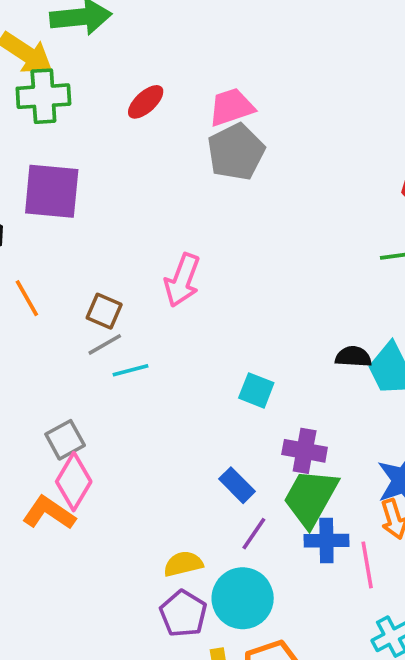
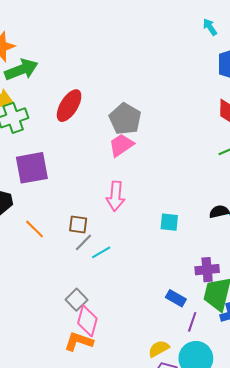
red ellipse: (146, 102) -> (69, 106), size x1.5
pink trapezoid: (231, 107) -> (121, 145), moved
cyan square: (256, 390) -> (169, 222), moved

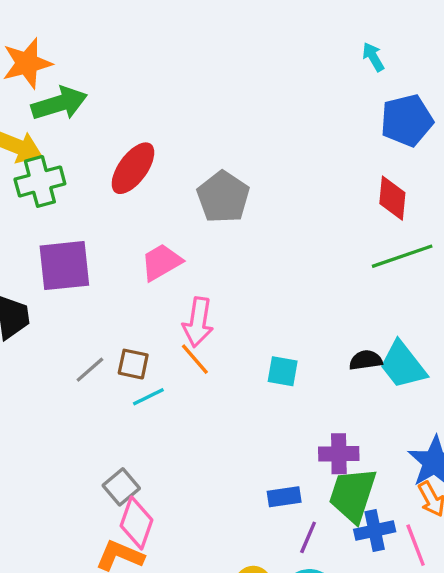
pink trapezoid: (121, 145) -> (161, 262), moved
orange line: (35, 229) -> (195, 359), moved
gray line: (83, 242) -> (90, 370), moved
cyan line: (101, 252) -> (148, 397), moved
blue rectangle: (176, 298) -> (284, 497), turned -42

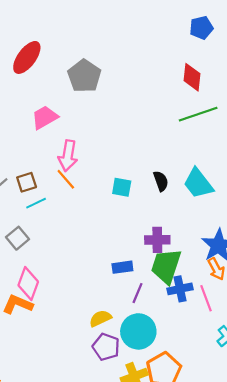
blue pentagon: (407, 120) -> (201, 28), size x0.7
black semicircle: (366, 360) -> (161, 181), moved, turned 78
brown square: (133, 364) -> (27, 182), turned -30
gray square: (121, 487) -> (18, 238), moved

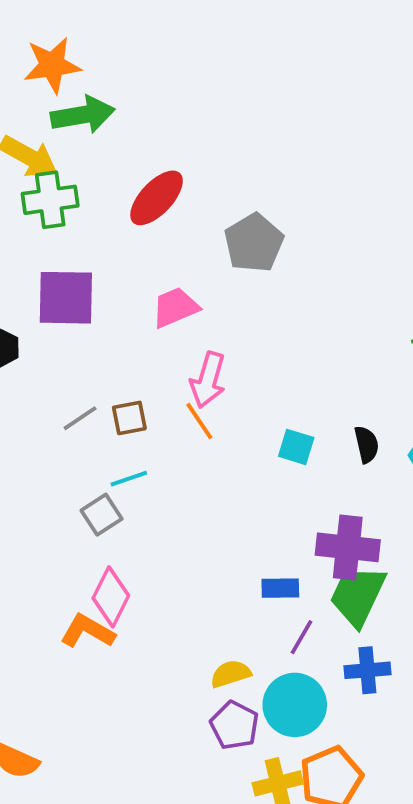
cyan line: (36, 203) -> (129, 479), moved
purple cross: (157, 240) -> (348, 547), size x1.4
blue cross: (180, 289) -> (367, 670), moved

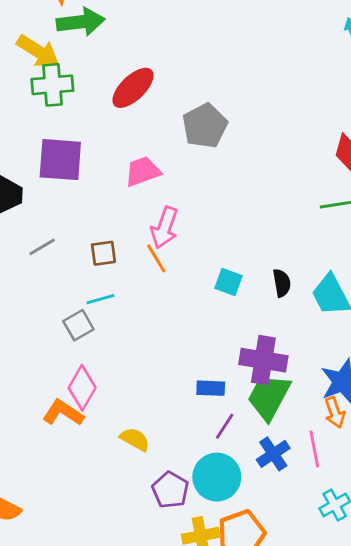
gray line: (80, 418) -> (42, 247), moved
blue cross: (367, 670) -> (273, 454), turned -32
yellow semicircle: (231, 674) -> (135, 439), moved, turned 44

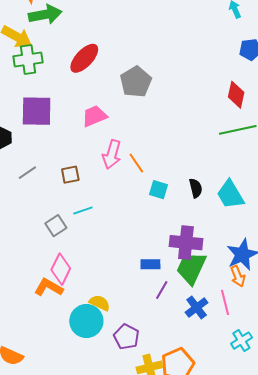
orange line: (156, 258) -> (136, 163), moved
cyan line: (101, 299) -> (83, 211), moved
cyan circle: (217, 477) -> (86, 321), moved

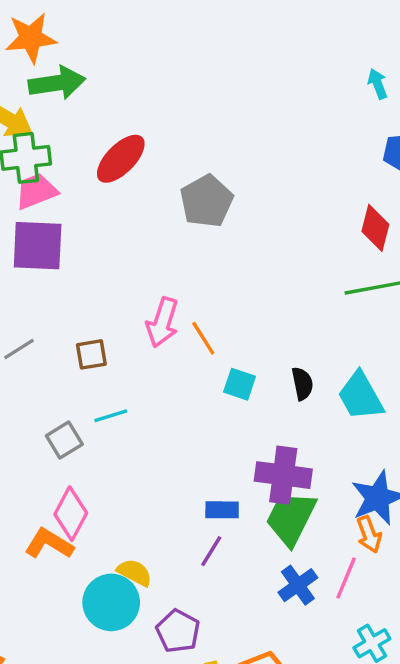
pink trapezoid: (94, 116) -> (36, 191), moved
purple line: (162, 290) -> (211, 551), moved
pink line: (225, 302) -> (346, 578), turned 35

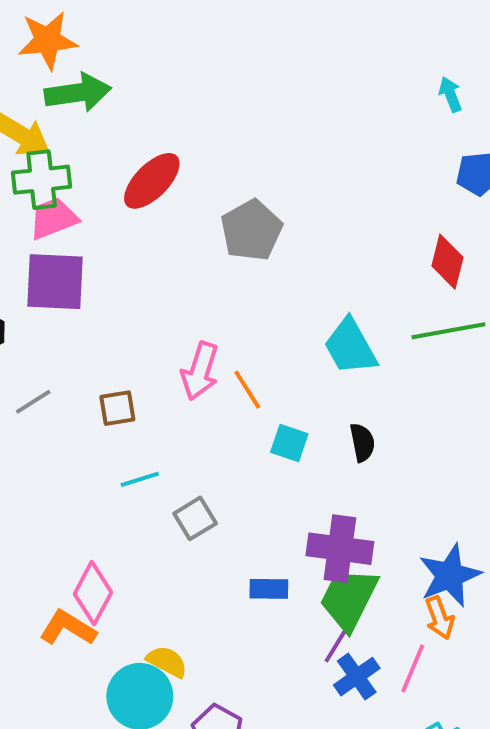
cyan trapezoid: (361, 396) -> (350, 347), moved
gray square: (64, 440) -> (195, 518), moved
purple line: (211, 551) -> (336, 645), moved

